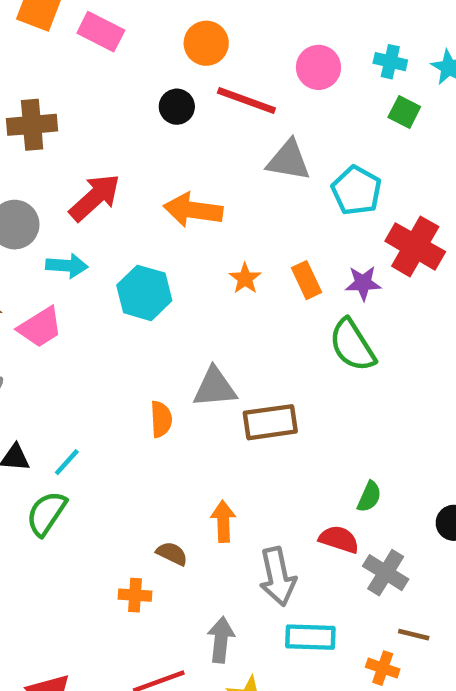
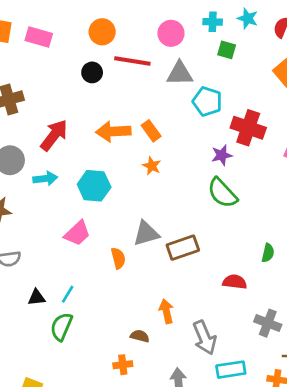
gray triangle: (289, 160) -> (180, 74), moved
orange rectangle: (307, 280) -> (151, 131), moved
pink trapezoid: (40, 327) -> (77, 233), moved
green semicircle: (369, 497) -> (268, 253), moved
red semicircle: (339, 539) -> (235, 282), moved

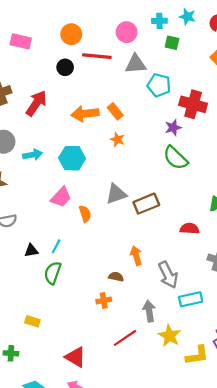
red arrow: (54, 135) -> (36, 103), moved
orange semicircle: (118, 258) -> (85, 214), moved

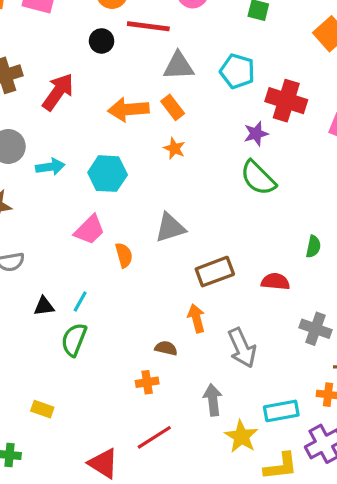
gray triangle: (136, 64) -> (179, 66), moved
brown rectangle: (146, 204) -> (215, 272), moved
cyan rectangle: (191, 299) -> (281, 411), moved
red line: (125, 338) -> (154, 437), moved

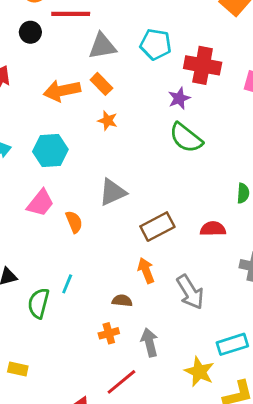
cyan line: (80, 301) -> (67, 284), moved
gray arrow: (213, 400) -> (149, 342), moved

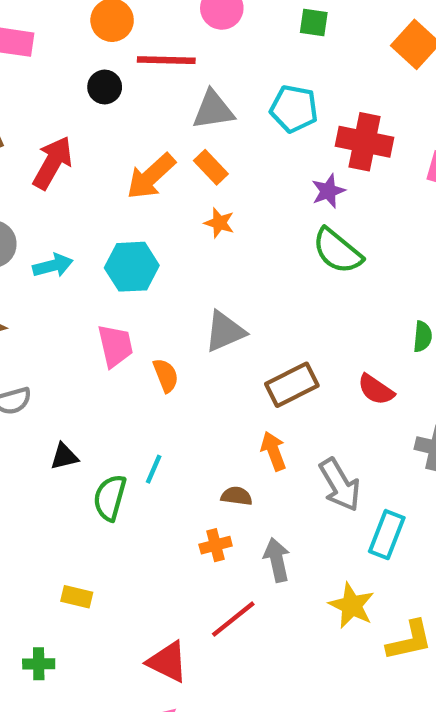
orange arrow: (62, 91) -> (151, 176), turned -32
pink trapezoid: (40, 203) -> (115, 346), turned -52
red semicircle: (213, 229) -> (376, 390), turned -145
cyan rectangle: (232, 344) -> (387, 535), moved, turned -52

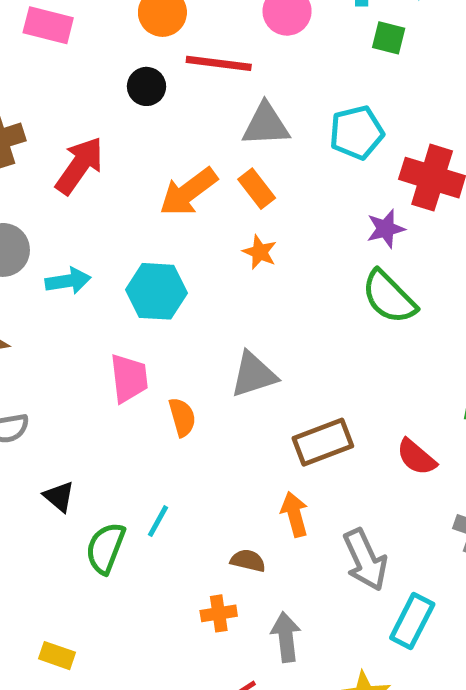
cyan pentagon: (294, 109) -> (357, 132), turned -30
black triangle: (64, 456) -> (59, 497), turned 48

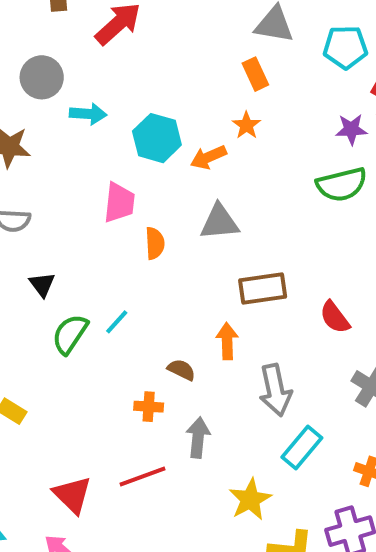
orange arrow: (188, 192) -> (208, 157), moved, size x0.7
green semicircle: (389, 297) -> (342, 185), turned -72

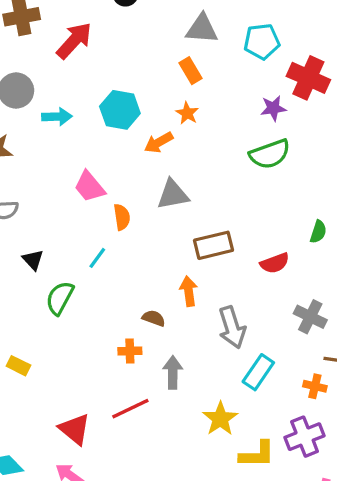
cyan hexagon: (157, 138) -> (120, 110), moved
pink trapezoid: (119, 203) -> (90, 187), turned 140
red semicircle: (335, 317) -> (275, 263), turned -68
cyan line: (117, 322) -> (97, 258), moved

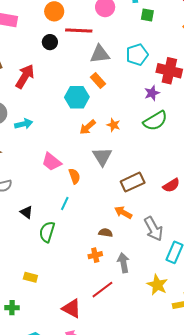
cyan hexagon: (120, 110) -> (77, 97), moved
orange star: (187, 113) -> (113, 125), moved
gray triangle: (173, 195) -> (102, 157), turned -40
orange arrow: (189, 291) -> (123, 212), turned -42

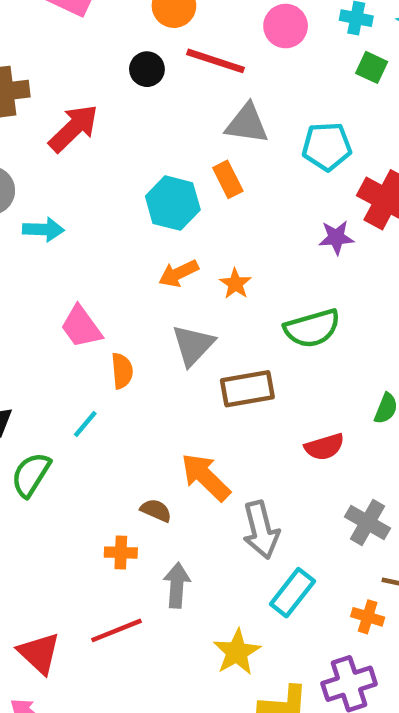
green semicircle: (155, 121) -> (312, 328), moved
brown rectangle: (133, 182) -> (247, 389), moved
orange arrow: (123, 212) -> (206, 477), size x1.4

